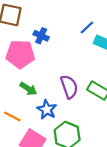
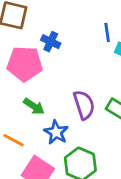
blue line: (87, 27) -> (107, 32), turned -56

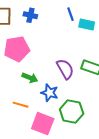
blue cross: (51, 42) -> (30, 15), moved

